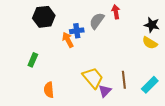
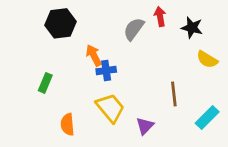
black star: (152, 25) -> (192, 28), moved
blue cross: (77, 31) -> (106, 70), moved
yellow trapezoid: (93, 78) -> (110, 108), moved
brown line: (124, 80) -> (174, 94), moved

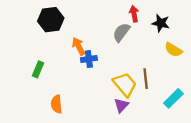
gray semicircle: (134, 29) -> (121, 32), moved
yellow trapezoid: (110, 108) -> (125, 84), moved

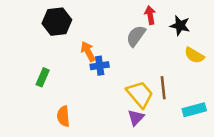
cyan rectangle: (173, 98) -> (194, 110), turned 30

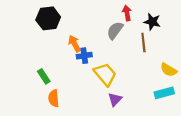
yellow semicircle: (194, 55) -> (169, 70), moved
green rectangle: (43, 77) -> (44, 76), moved, turned -56
brown line: (163, 88) -> (143, 42), moved
yellow trapezoid: (140, 94) -> (105, 74), moved

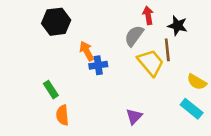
yellow trapezoid: (105, 74) -> (151, 63), moved
cyan rectangle: (164, 93) -> (192, 109), turned 54

